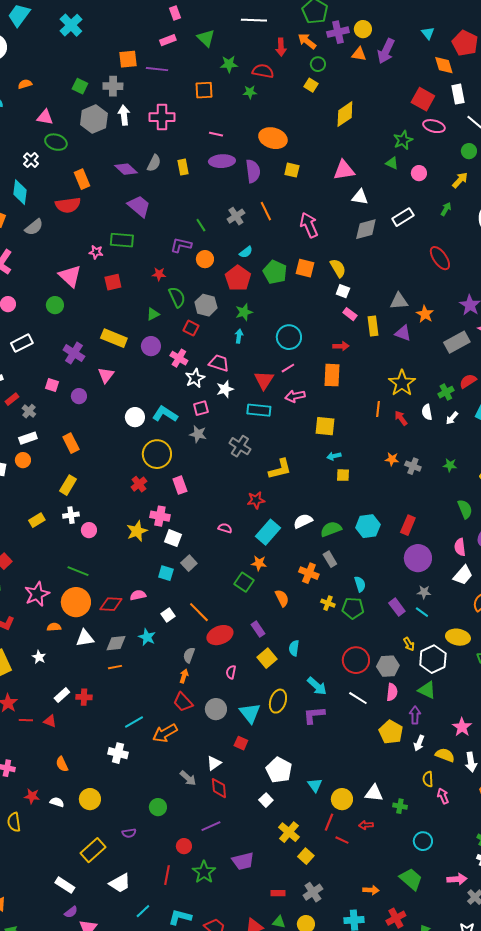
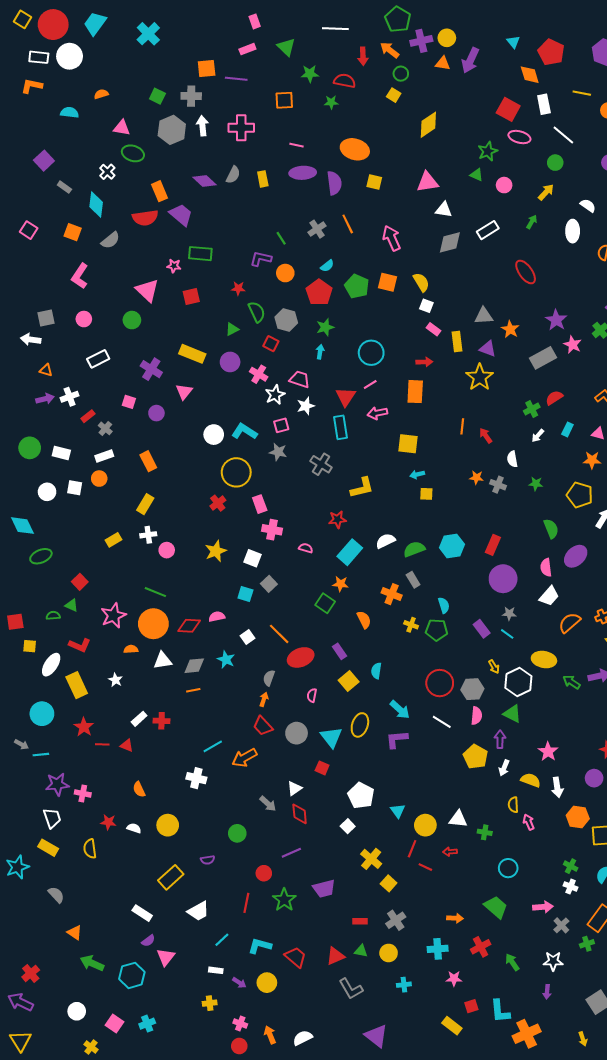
purple trapezoid: (139, 206) -> (181, 215), moved
yellow star: (402, 383) -> (480, 377), moved
cyan rectangle: (259, 410) -> (340, 427), turned 75
white semicircle: (427, 412) -> (512, 459), moved
pink cross: (160, 516) -> (272, 530), moved

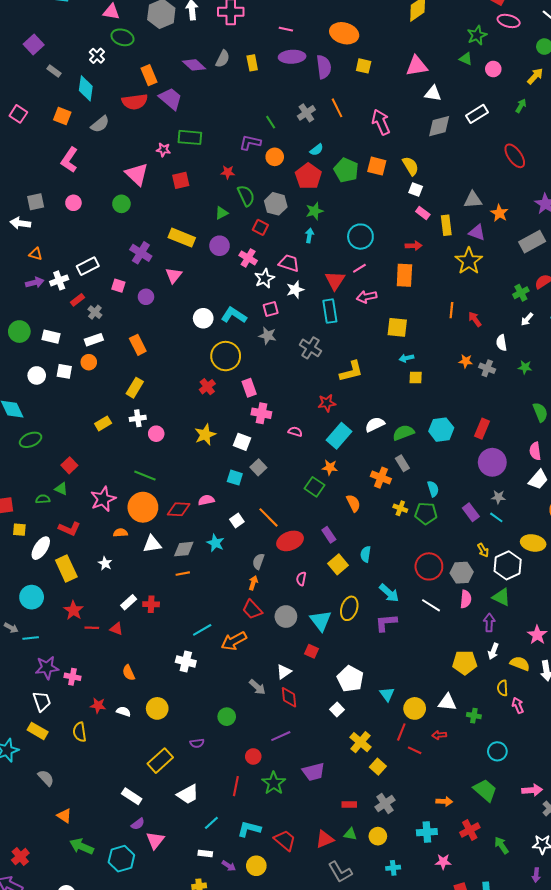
white rectangle: (98, 359) -> (88, 266), moved
yellow pentagon: (475, 757) -> (465, 662), moved, turned -30

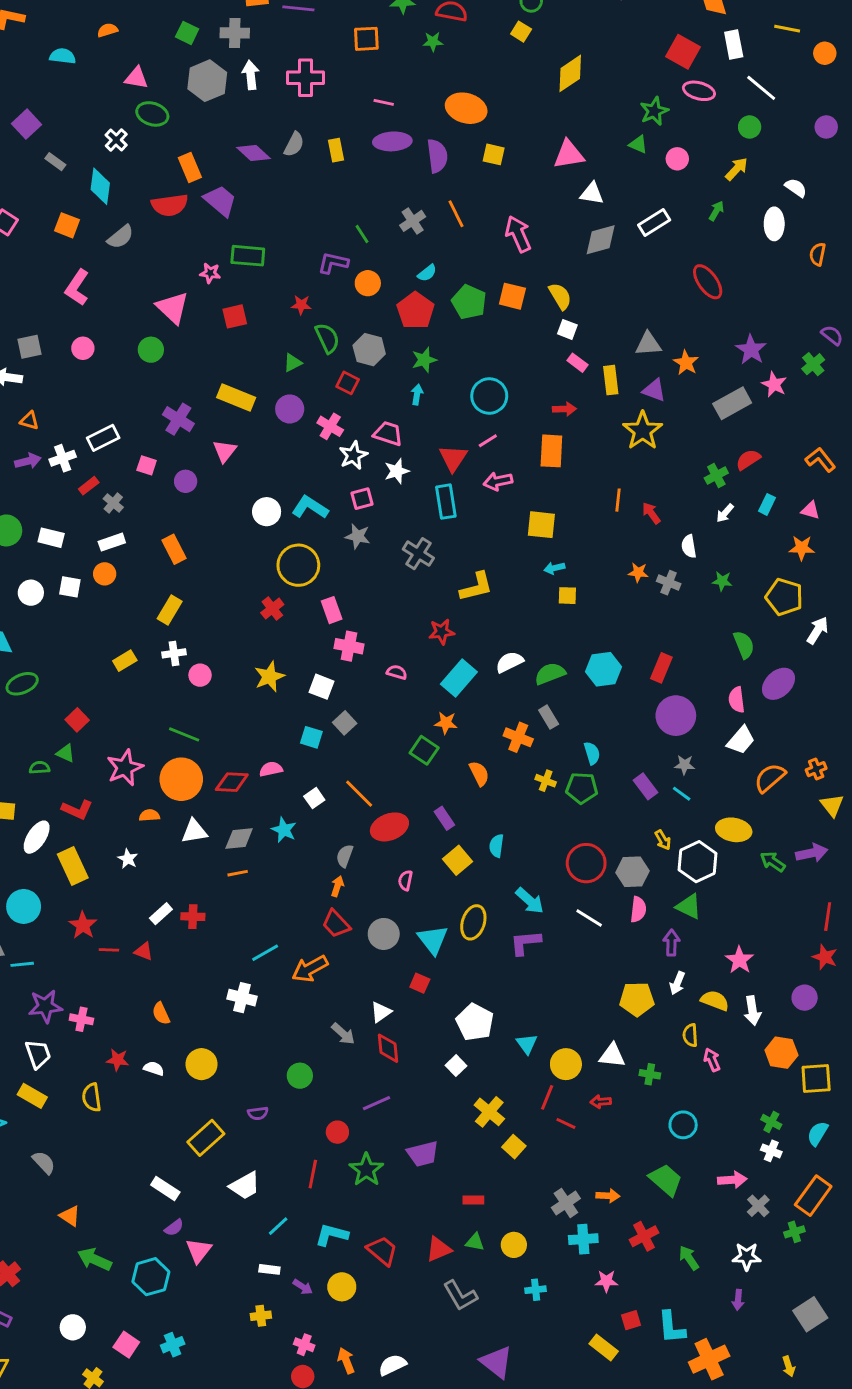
gray cross: (385, 803) -> (566, 1203), moved

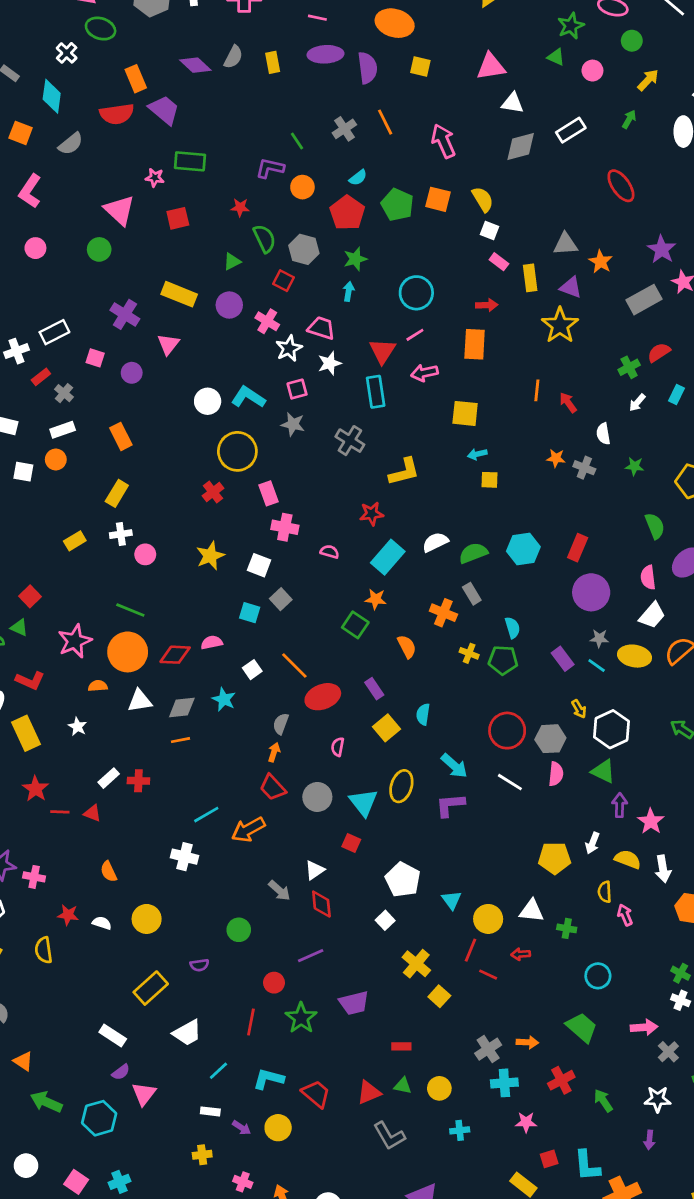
green circle: (750, 127) -> (632, 41), moved
yellow ellipse: (734, 830) -> (634, 656), moved
purple arrow: (671, 943) -> (620, 805), moved

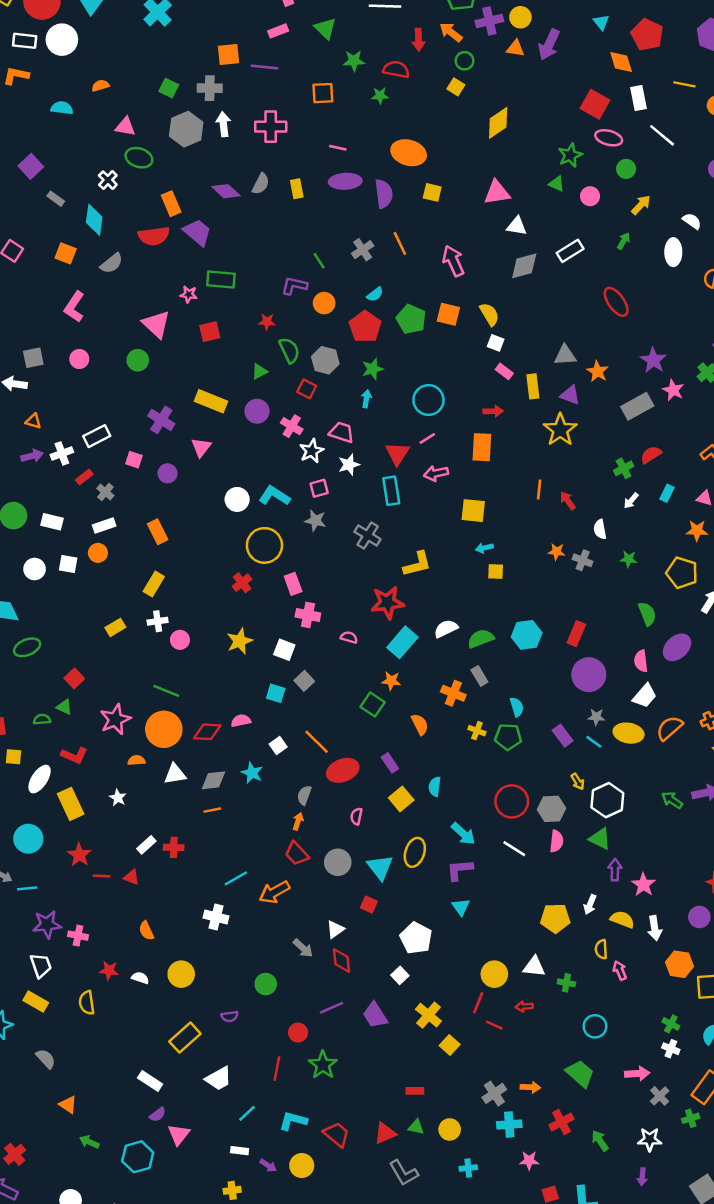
red star: (372, 514) -> (387, 603), size x1.5
cyan triangle: (452, 900) -> (461, 907), moved
purple trapezoid: (354, 1003) -> (375, 1015), moved, turned 72
green arrow: (46, 1102) -> (89, 1142), size x0.7

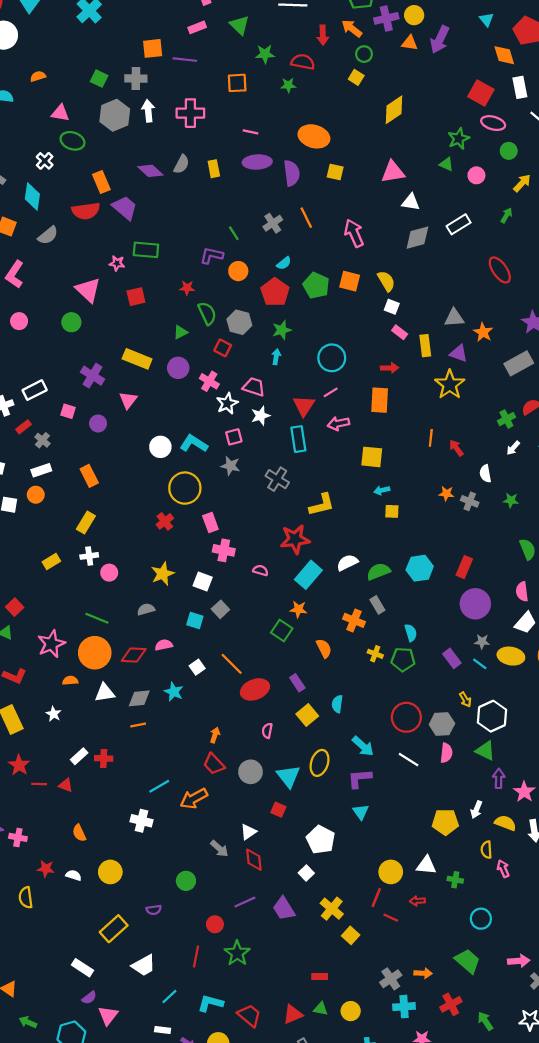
gray semicircle: (304, 795) -> (146, 609), moved, turned 54

